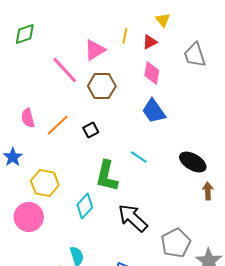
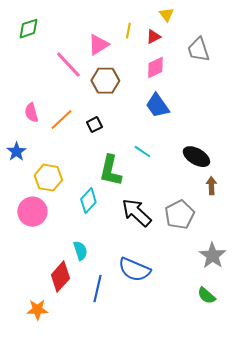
pink diamond: (152, 73) -> (155, 68), turned 55
gray pentagon: (176, 243) -> (179, 215), moved

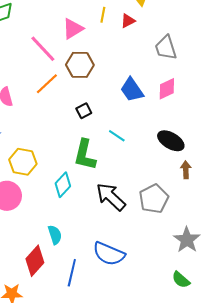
gray trapezoid: (198, 50) -> (166, 48), moved
pink diamond: (155, 68) -> (167, 89), moved
orange line: (61, 120) -> (47, 84), moved
black square: (94, 125) -> (84, 111), moved

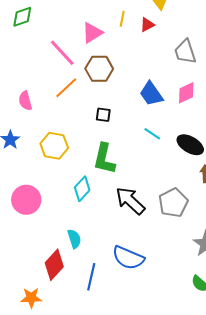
black square: (84, 111) -> (103, 115), turned 35
cyan line: (117, 136) -> (152, 134), moved
yellow hexagon: (23, 162) -> (54, 146), moved

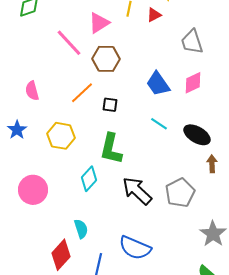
orange line: (66, 88) -> (82, 93), moved

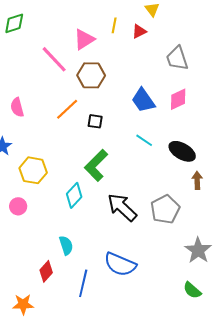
yellow hexagon: (61, 136) -> (33, 170), moved
green L-shape: (111, 149) -> (96, 165), turned 32
pink circle: (33, 190) -> (18, 206), size x0.6
red diamond: (61, 255) -> (46, 271), size x0.7

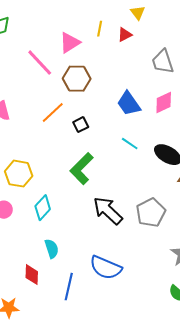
black square: (95, 121) -> (81, 125), turned -35
cyan diamond: (74, 195) -> (43, 208), moved
red diamond: (46, 271) -> (32, 275), turned -40

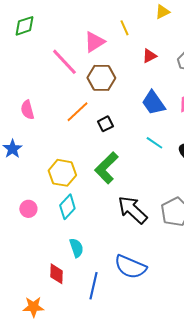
yellow triangle: (138, 13) -> (162, 12), turned 42
yellow line: (100, 29) -> (124, 28), turned -35
red triangle: (125, 35) -> (149, 56), moved
yellow hexagon: (19, 174) -> (62, 173), moved

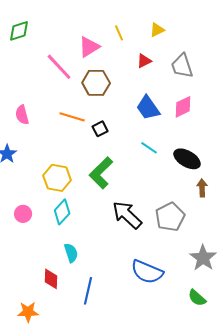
yellow triangle: (162, 12) -> (157, 30), moved
orange line: (77, 112) -> (72, 117), turned 60
blue semicircle: (130, 267) -> (147, 272), moved

